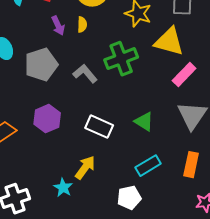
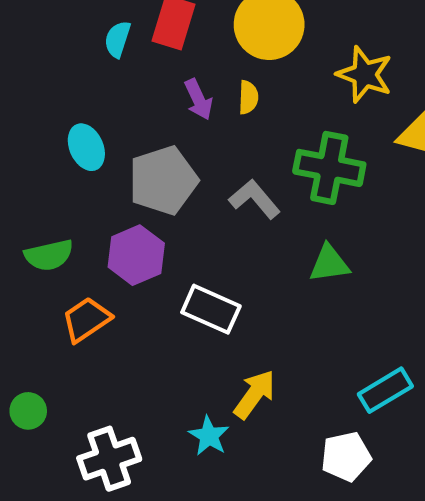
green cross: (121, 59) -> (329, 168), turned 32
purple hexagon: (47, 119) -> (136, 255), moved
green triangle: (144, 122) -> (329, 263), moved, turned -40
white rectangle: (99, 127) -> (211, 309), moved

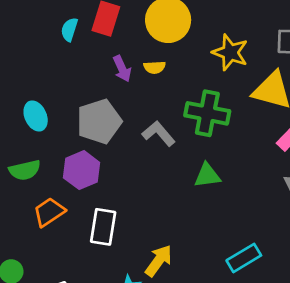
yellow semicircle: (248, 97) -> (155, 67), turned 85
cyan ellipse: (86, 147) -> (36, 116), moved
white rectangle: (211, 309) -> (103, 227), moved, turned 75

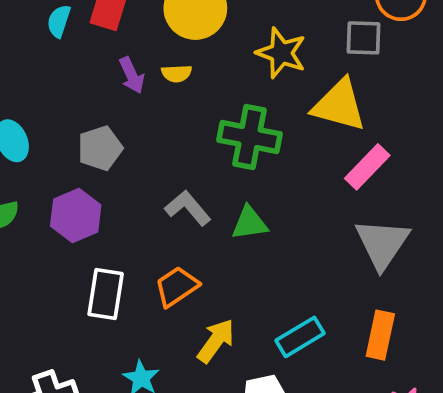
gray pentagon: (99, 121) -> (100, 148), size x0.7
gray L-shape: (159, 134) -> (188, 208), moved
orange trapezoid: (49, 212) -> (177, 287), moved
yellow arrow: (159, 261) -> (216, 341), moved

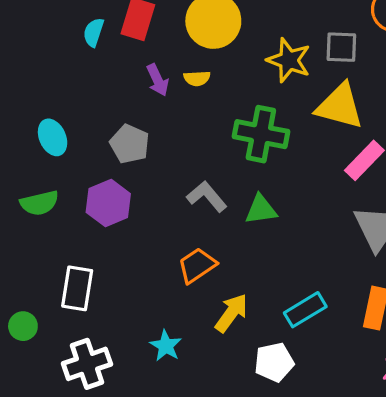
gray square: (363, 38) -> (341, 47), moved
gray pentagon: (100, 148) -> (130, 144), turned -30
white rectangle: (106, 294) -> (77, 288), moved

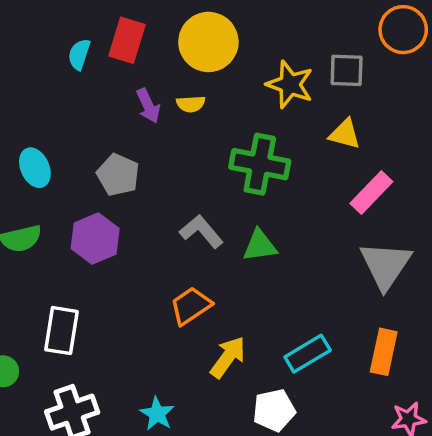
yellow triangle: (340, 106) -> (345, 134), size x0.6
cyan star: (166, 346) -> (157, 414), moved

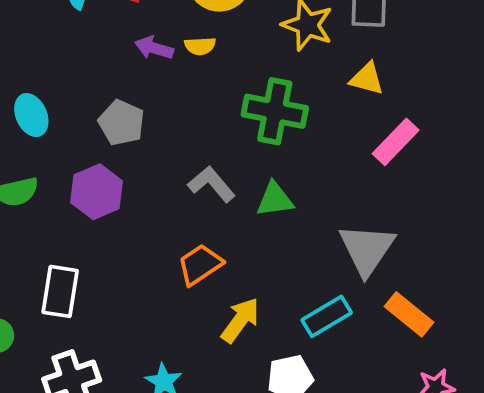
purple arrow: (148, 106) -> (154, 48), turned 132
gray triangle: (385, 265) -> (367, 249), moved
orange rectangle: (384, 352) -> (409, 314), turned -63

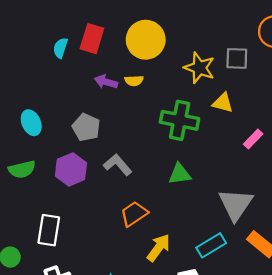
yellow triangle: (367, 79) -> (223, 103), moved
pink rectangle: (396, 142) -> (253, 139), size x0.7
gray L-shape: (212, 184) -> (118, 165), moved

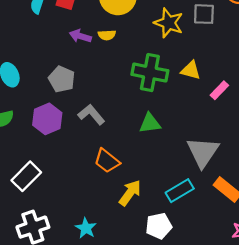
yellow triangle: (223, 103) -> (191, 70), moved
orange trapezoid: (134, 214) -> (107, 161), turned -108
white rectangle: (49, 230) -> (26, 176), turned 36

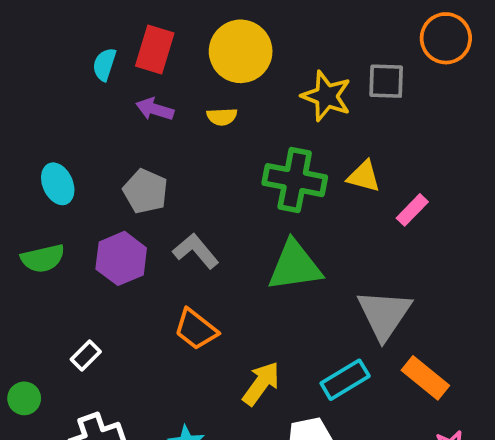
purple arrow: (80, 36) -> (155, 109), moved
green triangle: (150, 123) -> (295, 266), size x1.5
orange trapezoid: (107, 161) -> (196, 329), moved
white rectangle: (26, 176) -> (86, 355), size x0.6

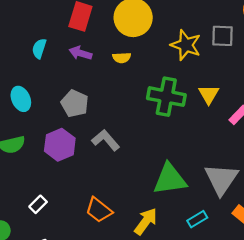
cyan semicircle: (104, 64) -> (39, 48), moved
yellow triangle: (364, 176) -> (209, 94), turned 45
green triangle: (295, 266) -> (170, 179), moved
orange trapezoid: (196, 329) -> (99, 210), moved
cyan rectangle: (345, 380) -> (197, 219), size x0.7

